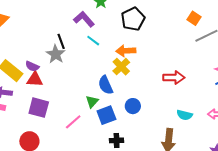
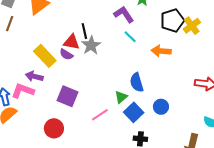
black line: (61, 41) -> (84, 31), moved
yellow cross: (121, 67) -> (192, 26), moved
red triangle: (35, 79) -> (71, 42), moved
blue square: (106, 115) -> (134, 112), turned -30

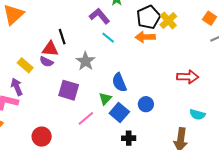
gray star: (91, 45) -> (86, 61), moved
orange arrow: (161, 51) -> (145, 37), moved
yellow rectangle: (45, 56) -> (25, 65), size x0.7
purple arrow: (34, 76) -> (17, 87), turned 60
purple square: (67, 96) -> (69, 90), moved

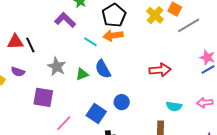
yellow cross: (168, 20) -> (155, 15), moved
cyan line: (108, 38) -> (90, 42), moved
red triangle: (50, 49) -> (15, 42), moved
blue semicircle: (119, 82) -> (103, 69), moved
green triangle: (105, 99) -> (82, 74), moved, turned 32

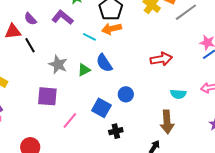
red triangle: (15, 42) -> (13, 31), moved
purple semicircle: (18, 72) -> (30, 19), moved, turned 32

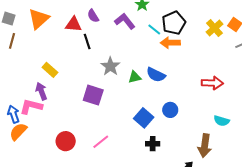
cyan line: (89, 37) -> (154, 29), moved
blue semicircle: (104, 63) -> (156, 75), turned -42
pink line: (70, 120) -> (101, 142), moved

